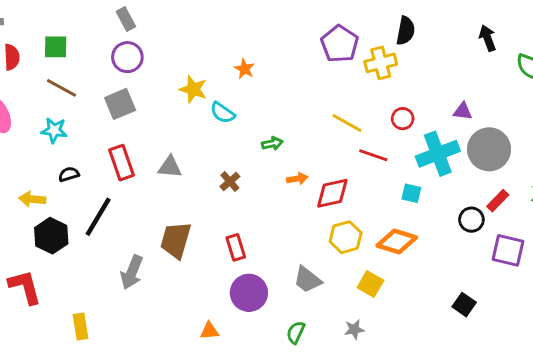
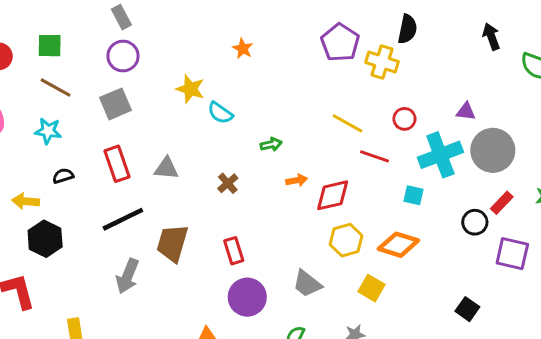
yellow cross: (381, 63) -> (382, 62), turned 32
orange star: (245, 69) -> (243, 49), moved
black line: (98, 217) -> (123, 219), moved, turned 33

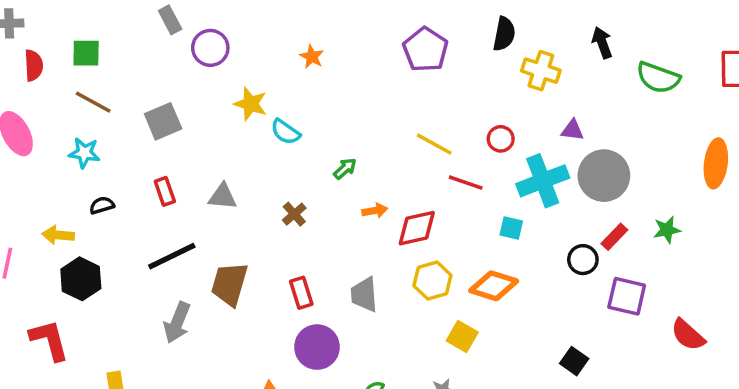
purple circle: (123, 56) -> (210, 48), moved
yellow cross: (382, 62) -> (541, 71), moved
green arrow: (271, 144) -> (345, 169), turned -30
red rectangle: (117, 164) -> (165, 191), size x0.7
gray trapezoid: (307, 284) -> (364, 295), moved, turned 48

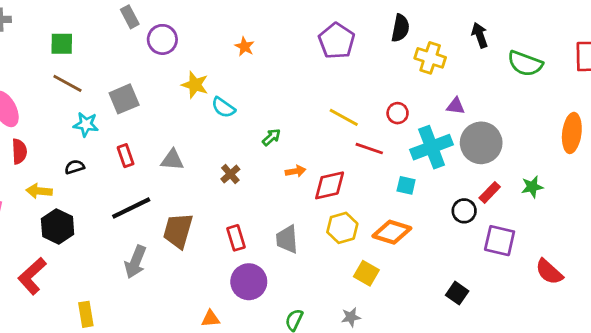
red semicircle: (34, 65) -> (19, 151), moved
cyan star: (84, 153) -> (86, 124), moved
red L-shape: (49, 340) -> (32, 276), turned -117

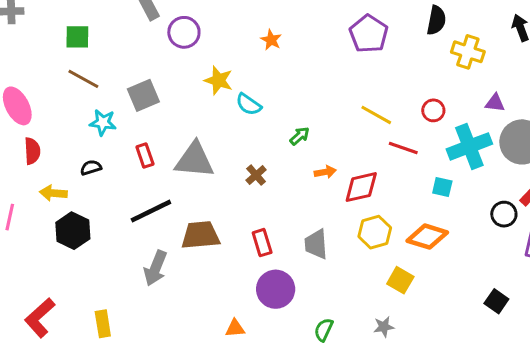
gray triangle: (172, 160) -> (194, 160), size x1.6
brown trapezoid: (178, 231) -> (200, 235), turned 69
red L-shape: (32, 276) -> (40, 318), moved

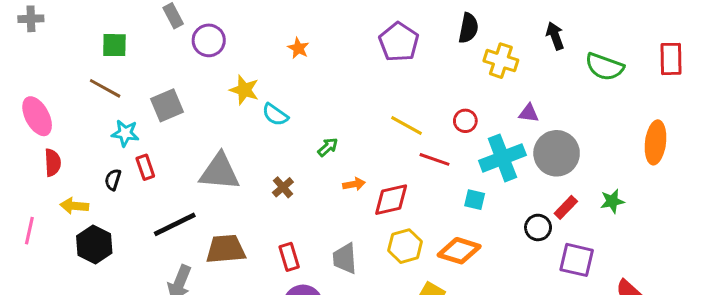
green square: (77, 37) -> (114, 45), moved
red rectangle: (145, 155) -> (145, 167), moved
black semicircle: (91, 168) -> (113, 180), turned -55

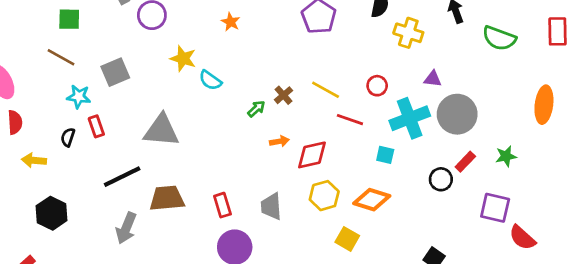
brown cross: (283, 187) -> (284, 95), moved
black hexagon: (94, 244) -> (52, 213), moved
purple square: (577, 260) -> (495, 208), moved

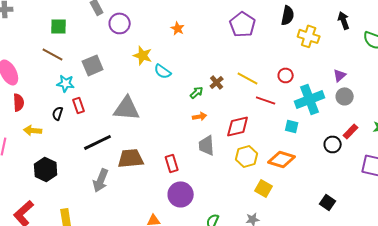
purple triangle: (433, 79) -> (340, 75), moved, turned -48
gray circle: (457, 114) -> (345, 96), size x0.6
orange arrow: (279, 141) -> (200, 116), moved
gray trapezoid: (271, 206) -> (207, 145), moved

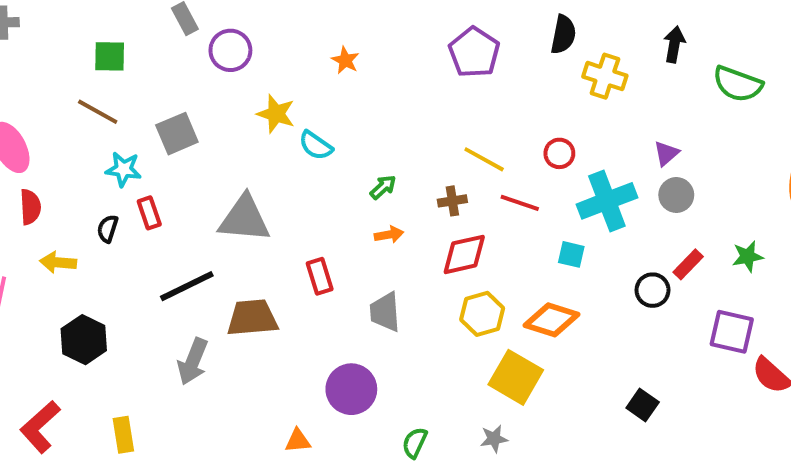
black arrow: (344, 20) -> (674, 44), turned 30
brown cross: (217, 82) -> (452, 201), moved, turned 32
gray trapezoid: (207, 145) -> (385, 312), moved
red rectangle: (172, 163) -> (320, 276), moved
yellow square: (264, 188) -> (516, 377), size x1.5

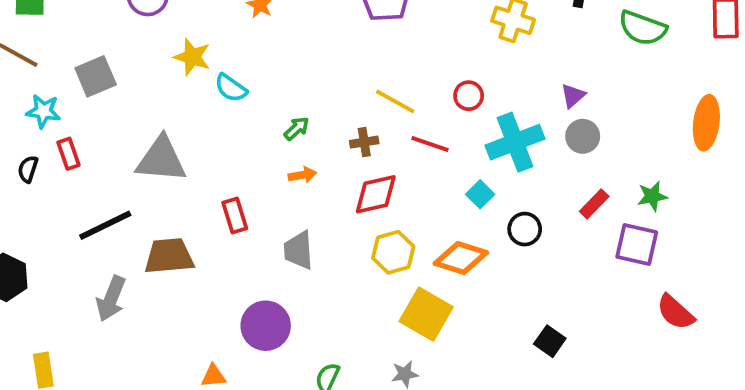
cyan square: (571, 254) -> (480, 194), turned 32
black circle: (653, 290) -> (525, 229), moved
purple square: (732, 332) -> (637, 245), moved

